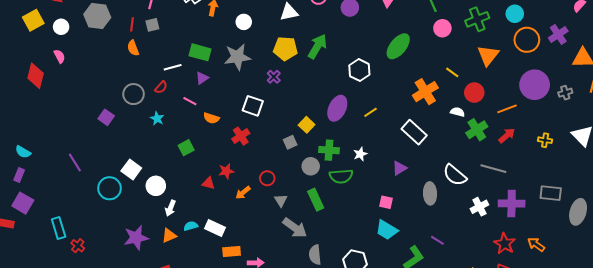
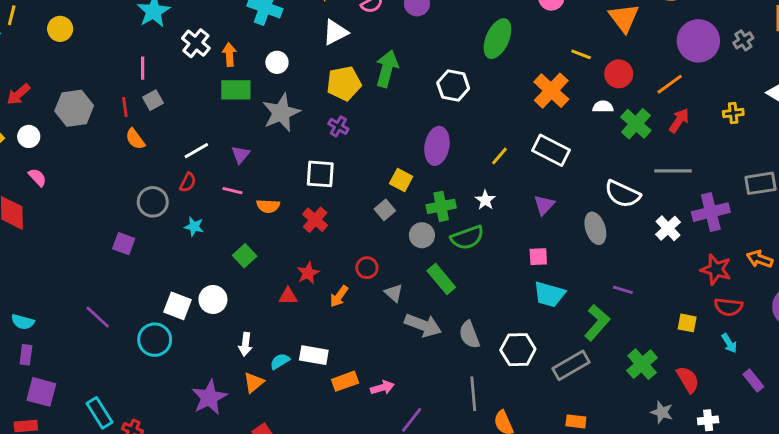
green rectangle: (200, 52) -> (236, 90), moved
yellow line: (371, 112) -> (499, 156), moved
white circle: (156, 186) -> (213, 299), moved
gray semicircle: (315, 255) -> (469, 335), moved

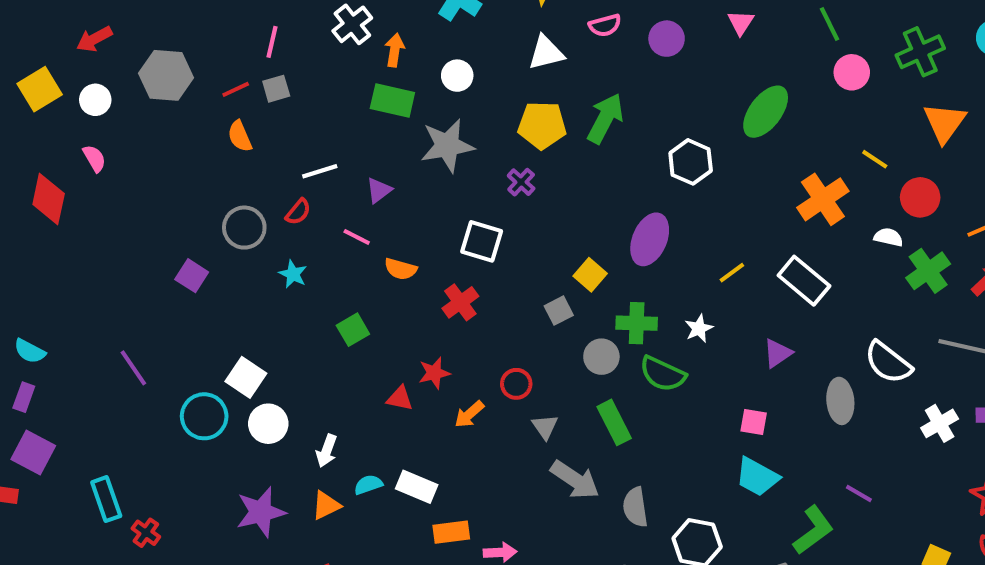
red line: (125, 107) -> (236, 89), turned 60
green semicircle: (467, 238) -> (663, 374), turned 32
white circle: (213, 299) -> (268, 424), moved

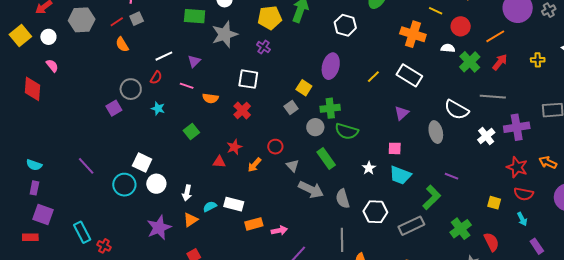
orange cross: (823, 199) -> (413, 34), turned -30
purple square: (192, 276) -> (114, 108), moved, turned 35
white star: (699, 328) -> (369, 168), moved

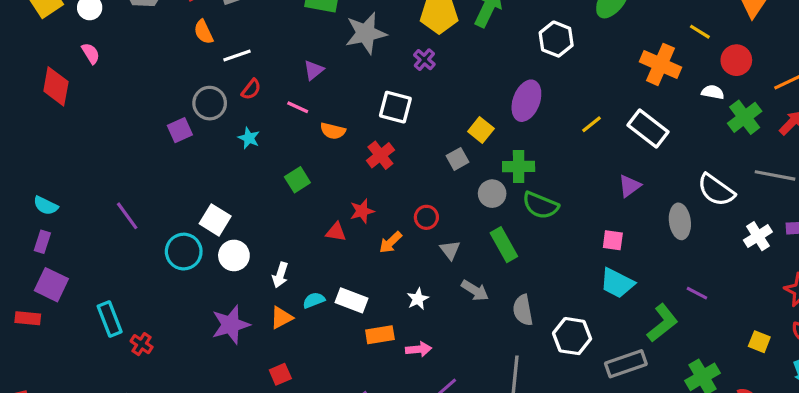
white line: (164, 56) -> (237, 56), moved
white star: (369, 168) -> (418, 299), moved
gray arrow: (311, 190) -> (475, 290), size x0.7

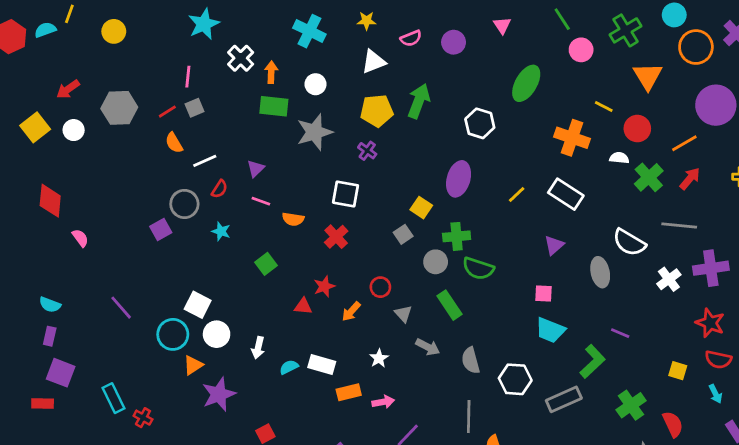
pink semicircle: (91, 53) -> (80, 238), moved
purple triangle: (314, 70) -> (256, 169), moved
orange triangle: (281, 318) -> (193, 365), moved

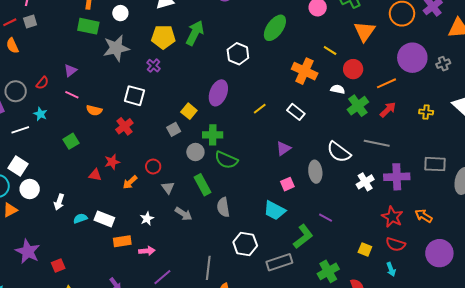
white line: (205, 161) -> (20, 130), moved
white rectangle: (566, 194) -> (296, 112), size x0.7
pink square: (543, 293) -> (287, 184), moved, turned -32
gray semicircle: (471, 360) -> (223, 207), moved
purple star: (219, 394) -> (28, 251), moved, turned -30

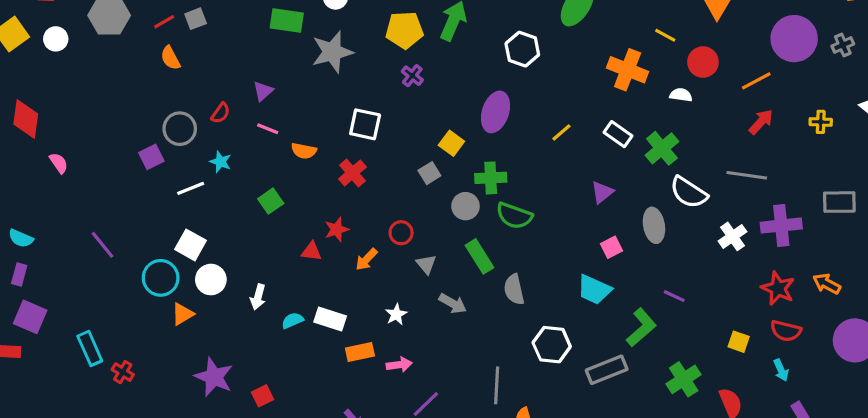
purple cross: (153, 66) -> (412, 76), moved
green cross: (358, 106) -> (662, 148), moved

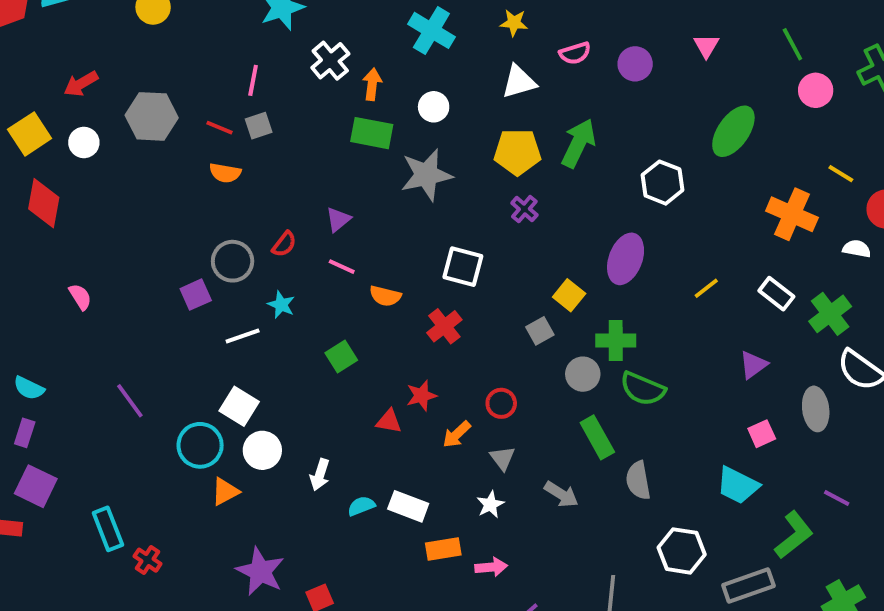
red line: (164, 22) -> (219, 128), turned 50
orange semicircle: (170, 58) -> (225, 173), turned -55
red diamond: (26, 119) -> (44, 203), moved
gray triangle: (426, 264) -> (502, 458), moved

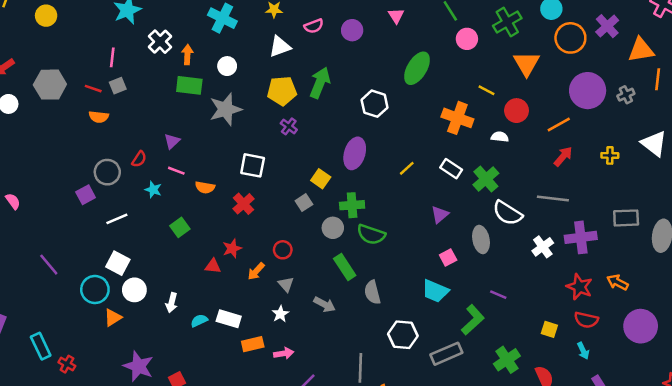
cyan star: (281, 305) -> (153, 190), moved

